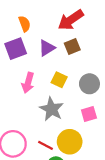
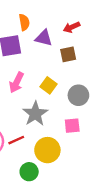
red arrow: (71, 20) -> (72, 27), size x0.6
purple triangle: (47, 48) -> (44, 38), moved, turned 36
red line: (45, 145) -> (16, 140), moved, turned -63

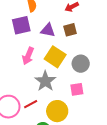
purple triangle: (44, 38) -> (48, 30), moved
yellow square: (49, 85) -> (55, 57), size x1.5

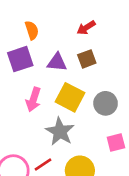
pink square: (77, 89) -> (116, 143), moved

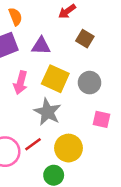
brown square: (87, 59) -> (85, 39), moved, turned -36
pink square: (116, 143) -> (101, 119), turned 30

